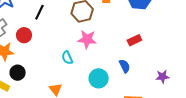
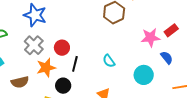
black line: (39, 12) -> (75, 64), moved
pink star: (87, 39) -> (151, 37), moved

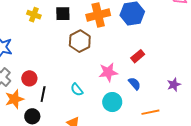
pink star: (151, 37) -> (108, 72), moved

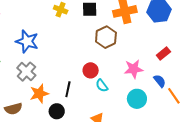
red circle: (29, 78) -> (91, 70), moved
orange line: (150, 112) -> (174, 96), moved, turned 66

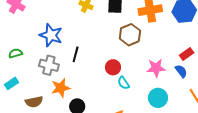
gray cross: (26, 72) -> (49, 65), turned -30
blue semicircle: (160, 81) -> (181, 71), moved
black line: (68, 89) -> (76, 54), moved

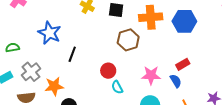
gray cross: (49, 65) -> (31, 72), moved, turned 30

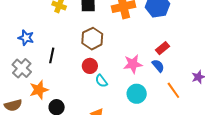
blue star: (49, 33) -> (26, 38), size x0.7
brown hexagon: (128, 40) -> (92, 39), moved
gray cross: (31, 72) -> (22, 68), moved

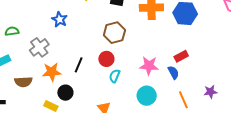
blue star: (26, 38) -> (60, 19), moved
black line: (52, 55) -> (79, 65), moved
cyan semicircle: (101, 81) -> (115, 76), turned 48

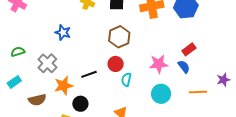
black line: (79, 65) -> (89, 74), turned 56
orange line: (183, 100) -> (198, 92), turned -60

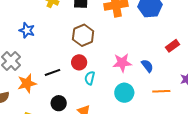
red rectangle: (189, 49) -> (173, 46), moved
black circle: (80, 104) -> (59, 103), moved

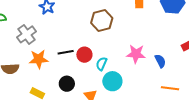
red circle: (79, 62) -> (84, 55), moved
cyan circle: (124, 93) -> (112, 81), moved

